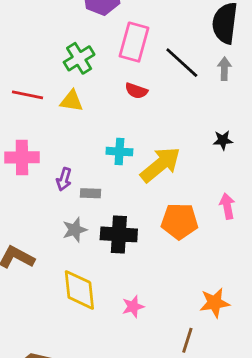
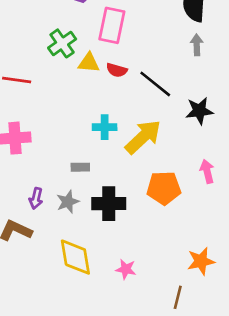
black line: (182, 63) -> (155, 84), moved
yellow triangle: (72, 101) -> (89, 63), moved
black star: (223, 140) -> (199, 111), size x1.5
purple arrow: (64, 179) -> (36, 198), moved
pink star: (133, 307) -> (126, 269), turned 30

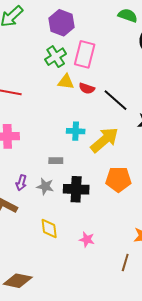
green cross: (62, 43) -> (56, 57), moved
gray star: (68, 202) -> (45, 186), turned 30
yellow diamond: (75, 257) -> (49, 229), size x0.7

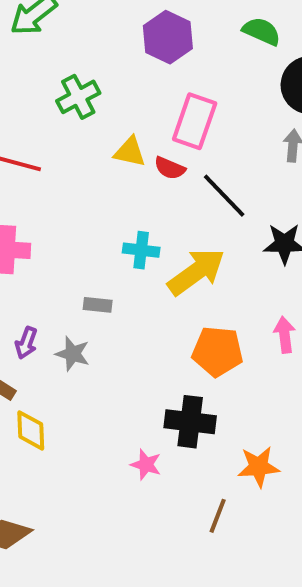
purple hexagon: (61, 23) -> (168, 37), moved
pink rectangle: (85, 54) -> (195, 121), moved
green cross: (56, 57) -> (78, 97), moved
black cross: (76, 189) -> (190, 422), moved
yellow diamond: (49, 229) -> (31, 430), moved

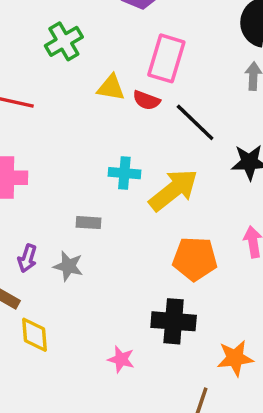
pink star: (146, 465) -> (121, 359), moved

